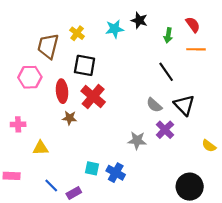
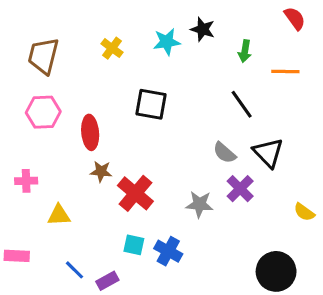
red semicircle: (193, 25) -> (295, 18), moved
brown trapezoid: (48, 46) -> (43, 56), moved
black square: (85, 65) -> (151, 104), moved
red cross: (93, 97) -> (135, 193), moved

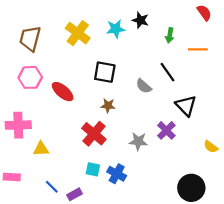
yellow cross: (112, 48) -> (78, 33), size x1.6
red ellipse: (90, 132) -> (63, 92), turned -45
gray semicircle: (224, 153) -> (144, 86), moved
brown star: (101, 171) -> (108, 106), moved
pink cross: (26, 181) -> (18, 125), size x1.6

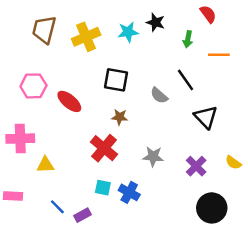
red semicircle: (204, 13) -> (208, 14), moved
yellow cross: (78, 33) -> (86, 37), turned 30
brown trapezoid: (30, 39) -> (44, 30), moved
purple cross: (166, 130) -> (196, 166), moved

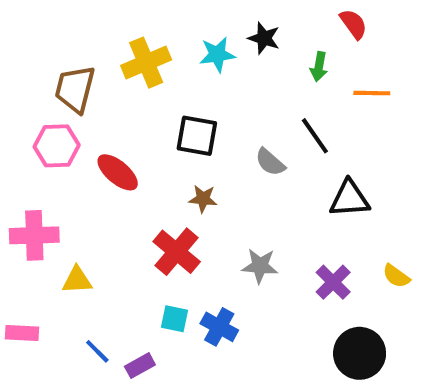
brown trapezoid: (44, 30) -> (75, 89), moved
black triangle: (206, 117) -> (349, 199), turned -50

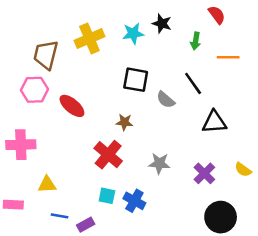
black square: (197, 136) -> (136, 80), moved
yellow triangle: (77, 280) -> (47, 185), moved
blue line: (97, 351) -> (59, 216), turned -35

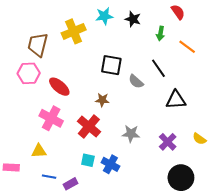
cyan star: (133, 34) -> (104, 16), moved
orange line: (228, 57) -> (187, 47), turned 36
pink cross: (21, 145) -> (51, 118), moved, turned 30

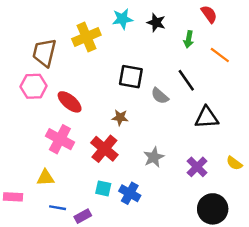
gray star: (131, 134) -> (154, 157), turned -30

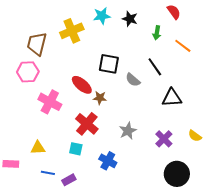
red ellipse: (70, 102) -> (82, 85), moved
pink cross: (60, 139) -> (50, 102), moved
cyan square: (103, 188) -> (76, 149), moved

